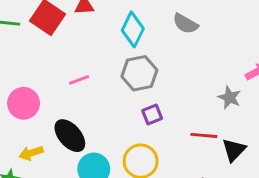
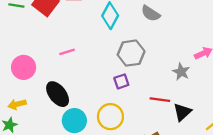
gray hexagon: (139, 73) -> (131, 53), moved
yellow arrow: (31, 153) -> (17, 104), moved

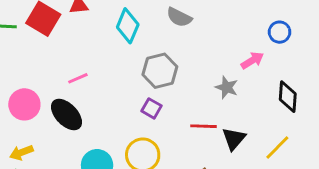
purple square: (121, 81) -> (151, 108), turned -35
black ellipse: (58, 94) -> (66, 115), moved

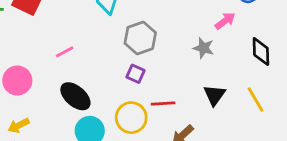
black ellipse: (66, 115) -> (75, 96), moved
red line: (203, 126) -> (163, 103), moved
yellow line: (277, 147) -> (256, 100), turned -70

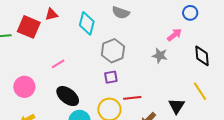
purple square: (135, 74) -> (111, 77), turned -32
black triangle: (214, 95) -> (176, 106), moved

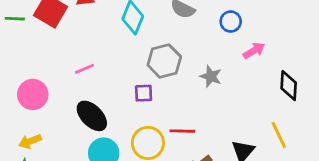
blue circle: (190, 13) -> (231, 22), moved
gray star: (160, 56) -> (211, 76), moved
purple square: (111, 77) -> (144, 93), moved

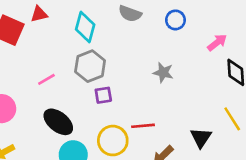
pink arrow: (254, 51) -> (217, 42), moved
gray hexagon: (164, 61) -> (90, 66), moved

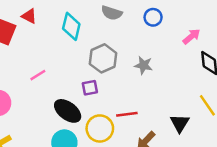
red triangle: (39, 14) -> (29, 16), turned 42
gray hexagon: (90, 66) -> (103, 58), moved
black ellipse: (58, 122) -> (68, 111), moved

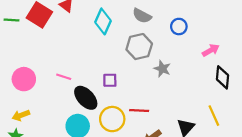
gray hexagon: (103, 58) -> (139, 47), moved
pink line: (38, 75) -> (64, 77), moved, turned 40

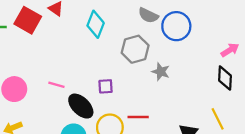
gray semicircle: (142, 16) -> (148, 15), moved
blue circle: (179, 27) -> (176, 26), size x1.6
pink arrow: (211, 50) -> (230, 50), moved

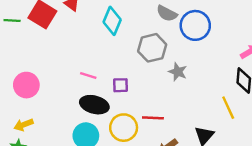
pink line: (56, 85) -> (88, 75), moved
black ellipse: (81, 106) -> (94, 105), turned -32
yellow line: (218, 119) -> (228, 108), moved

